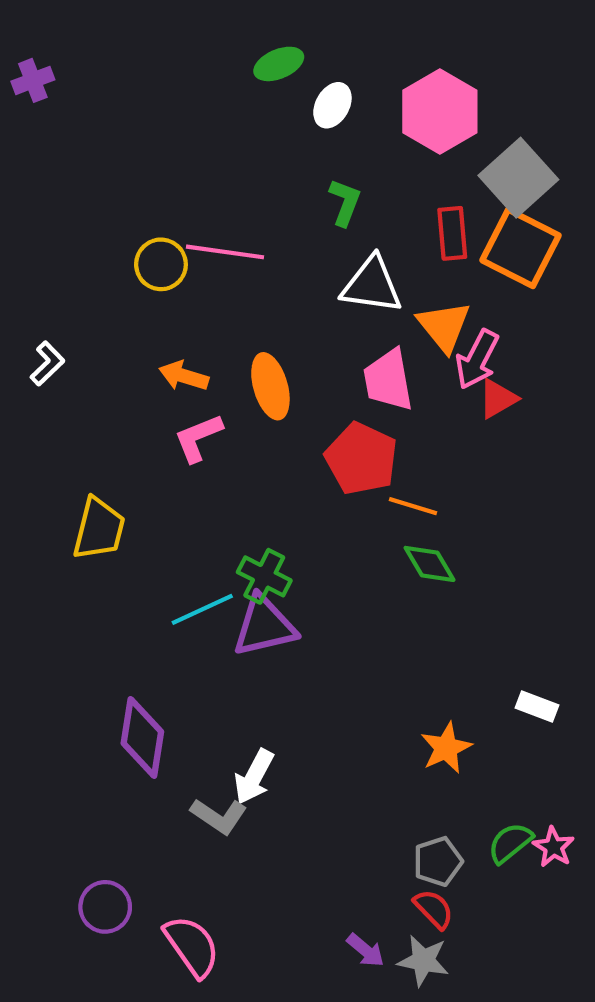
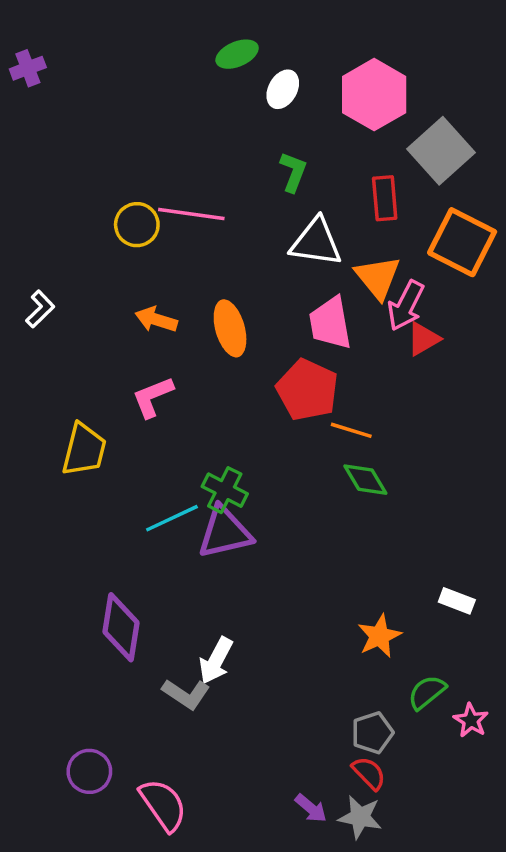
orange square: (520, 248) -> (462, 242), moved
pink L-shape: (198, 438) -> (153, 397), moved
green semicircle: (510, 843) -> (427, 692), moved

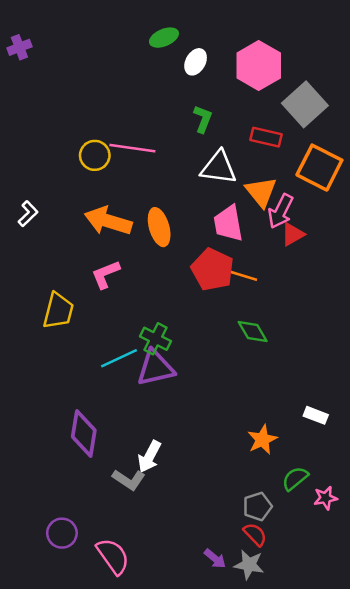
red rectangle: (385, 198) -> (266, 137), turned -72
orange arrow: (156, 320) -> (108, 221), size x1.6
orange line: (351, 430) -> (243, 276), moved
pink star: (471, 720) -> (326, 498), turned 30

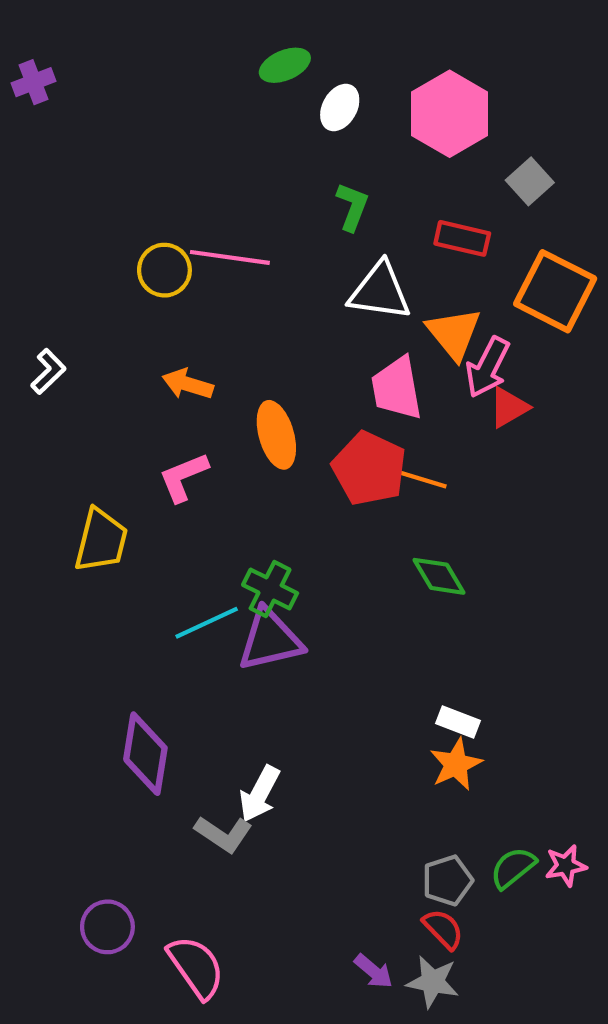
gray square: (305, 104) -> (530, 181), size x0.6
orange arrow: (108, 221) -> (188, 384), size x0.6
orange ellipse: (159, 227) -> (276, 435), moved
white rectangle: (316, 415) -> (458, 722), moved
green semicircle: (295, 478) -> (513, 868), moved

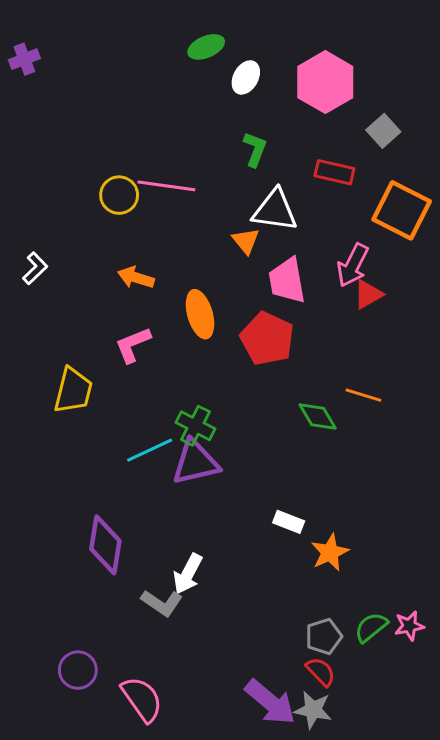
orange triangle: (454, 333) -> (246, 241), moved, size x0.7
orange line: (422, 479) -> (363, 395), moved
white rectangle: (458, 722) -> (289, 522), moved
purple arrow: (374, 971) -> (270, 702), size x1.8

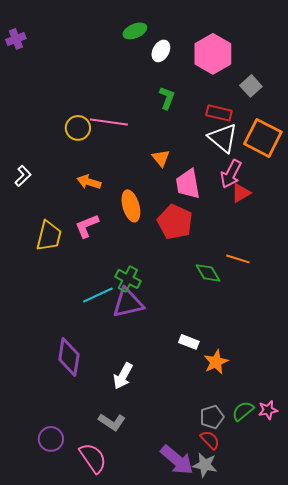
white triangle: (275, 210) -> (223, 138), moved, turned 32
yellow trapezoid: (73, 391) -> (49, 236), moved
gray L-shape: (162, 603) -> (112, 422), moved

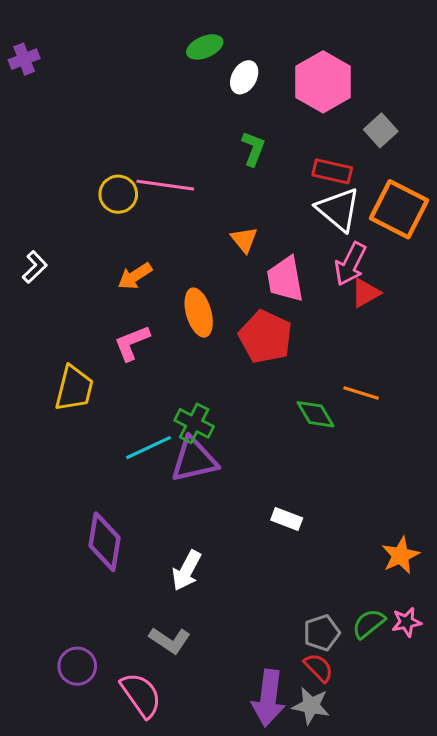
orange arrow: (89, 182) -> (135, 276), turned -50
yellow trapezoid: (49, 236) -> (74, 388), moved
orange star: (216, 362) -> (400, 555), moved
purple arrow: (177, 460) -> (268, 698), turned 57

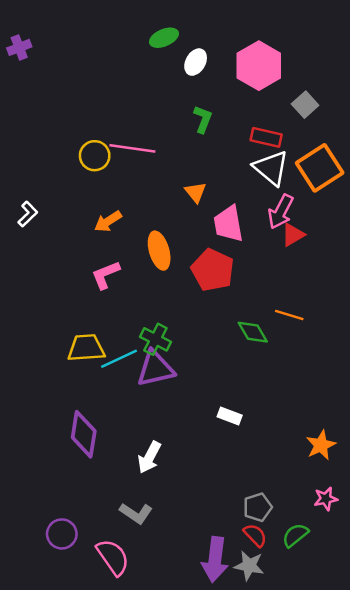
orange square: (399, 209) -> (320, 168), turned 30
yellow trapezoid: (74, 388) -> (86, 348), moved, turned -108
green semicircle: (369, 624) -> (295, 535), moved

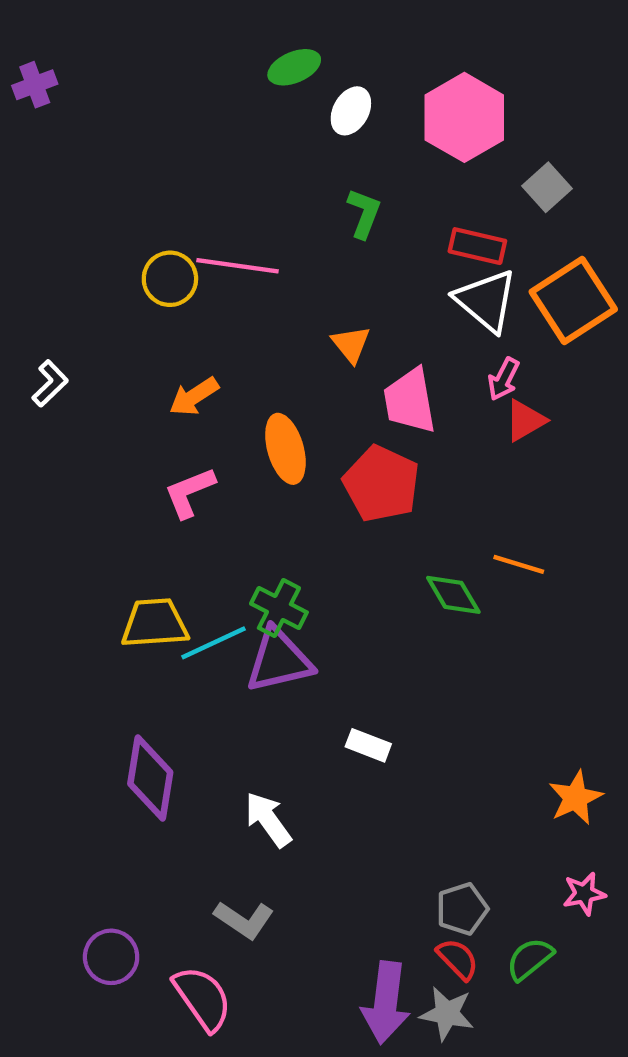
pink arrow: (281, 212) -> (504, 379), size x0.7
white rectangle: (230, 416) -> (368, 745), moved
white arrow: (149, 457) -> (268, 819), turned 116

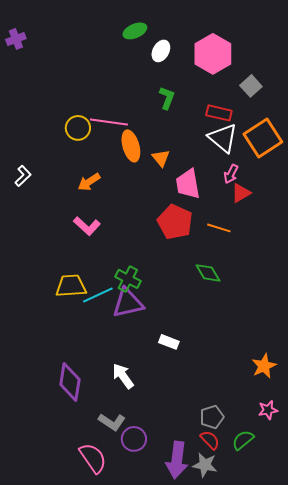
orange ellipse: (285, 449) -> (131, 146), moved
pink L-shape: (190, 492) -> (87, 226), turned -116
orange line: (519, 564) -> (219, 228), moved
purple diamond: (150, 778) -> (70, 382), moved
purple circle: (111, 957) -> (134, 439), moved

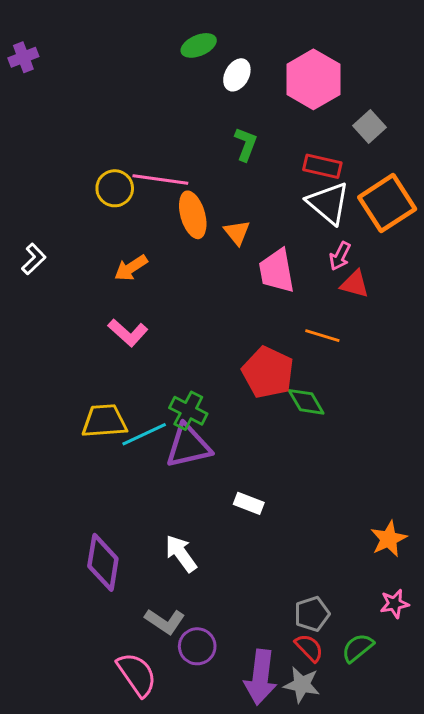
red triangle: (241, 193) -> (355, 284), turned 45
red pentagon: (175, 222) -> (268, 372), moved

